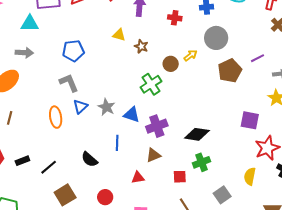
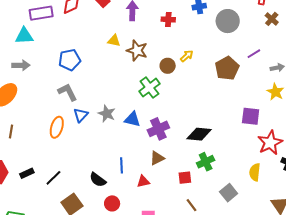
gray circle: (216, 38) -> (228, 21), moved
brown star: (141, 46) -> (137, 51), size x1.5
orange ellipse: (56, 117) -> (57, 127), turned 30
blue line: (117, 143) -> (122, 165), moved
black semicircle: (89, 159) -> (98, 180), moved

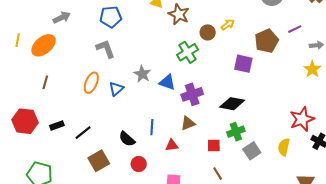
gray arrow: (21, 65) -> (62, 17), turned -30
blue triangle: (81, 115) -> (116, 89), moved
purple square: (251, 116) -> (243, 64), moved
gray square: (229, 193) -> (252, 151), moved

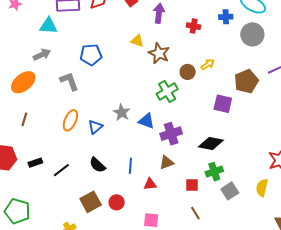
gray L-shape: (106, 49) -> (69, 81), moved
black semicircle: (127, 139) -> (97, 165), moved
brown square: (99, 161) -> (91, 202), moved

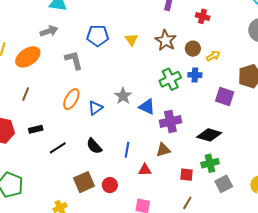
blue cross: (226, 17) -> (195, 75), moved
yellow triangle: (137, 41) -> (131, 40), moved, turned 32
brown circle: (188, 72) -> (193, 49), moved
black rectangle: (35, 163) -> (36, 129), moved
brown line: (195, 213) -> (187, 203), turned 56

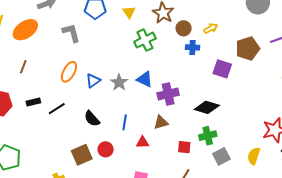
brown circle: (193, 49) -> (184, 28), moved
green cross: (170, 79) -> (145, 40), moved
gray star: (123, 96) -> (119, 82), moved
black line: (58, 148) -> (57, 109), moved
red circle: (110, 185) -> (106, 149), moved

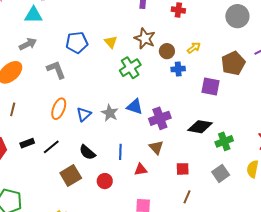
brown triangle: (161, 122) -> (156, 147), turned -49
green cross: (208, 136) -> (224, 141), moved
brown square: (82, 155) -> (71, 176), moved

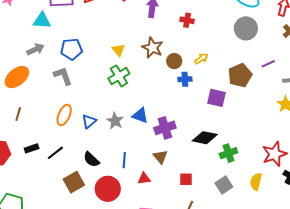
blue pentagon: (77, 42) -> (71, 49), moved
green cross: (130, 68) -> (119, 76), moved
red circle: (105, 181) -> (108, 189), size x1.6

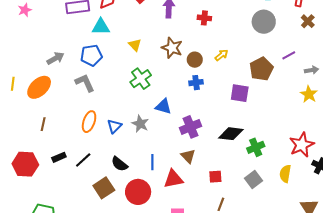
cyan triangle: (42, 20) -> (101, 27), moved
yellow triangle: (118, 50) -> (135, 45), moved
blue cross: (185, 79) -> (196, 83), moved
blue triangle: (140, 115) -> (163, 106), moved
red triangle: (144, 178) -> (173, 179), size x1.5

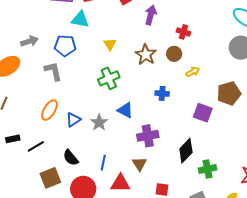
brown circle: (195, 60) -> (174, 54), moved
black diamond: (231, 134) -> (186, 151), turned -65

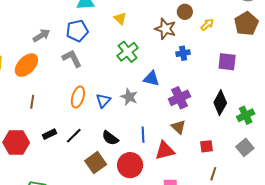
brown star: (146, 55) -> (165, 29), moved
brown pentagon: (229, 93) -> (246, 24), moved

